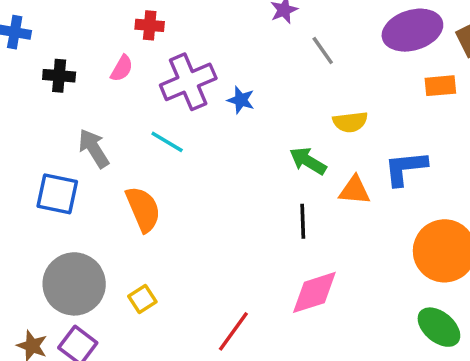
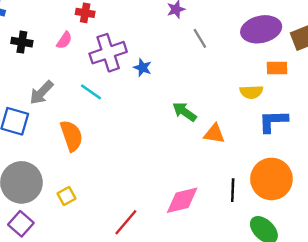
yellow semicircle: (350, 122) -> (251, 92), moved
gray arrow: (94, 148) -> (41, 93), turned -108
blue L-shape: (405, 168) -> (273, 121), moved
black line: (303, 221) -> (233, 190), moved

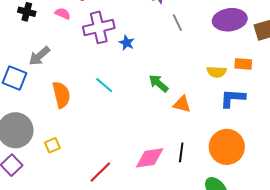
pink semicircle: (64, 40) -> (63, 14), turned -105
orange rectangle: (277, 68) -> (243, 64), moved
cyan line: (91, 92) -> (104, 85), moved
black line: (233, 190) -> (181, 152), moved

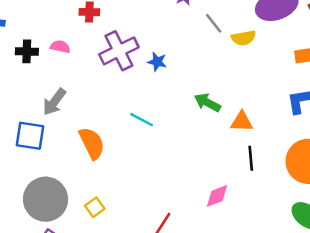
pink semicircle: (63, 14) -> (60, 47), moved
yellow semicircle: (217, 72) -> (244, 38), moved
black line: (181, 152) -> (251, 158), moved
pink diamond: (150, 158) -> (217, 196), size x0.7

